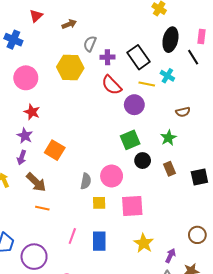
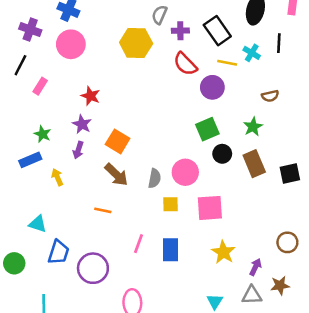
black line: (193, 57) -> (279, 43), moved, turned 35
pink circle: (26, 78) -> (71, 44), moved
brown rectangle: (169, 169) -> (254, 164), size x1.5
brown arrow: (36, 182) -> (116, 175), moved

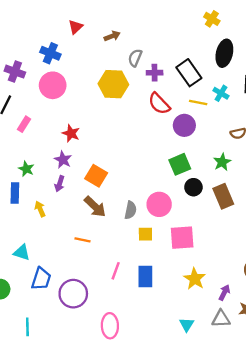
blue rectangle: (30, 160) -> (15, 193), turned -66

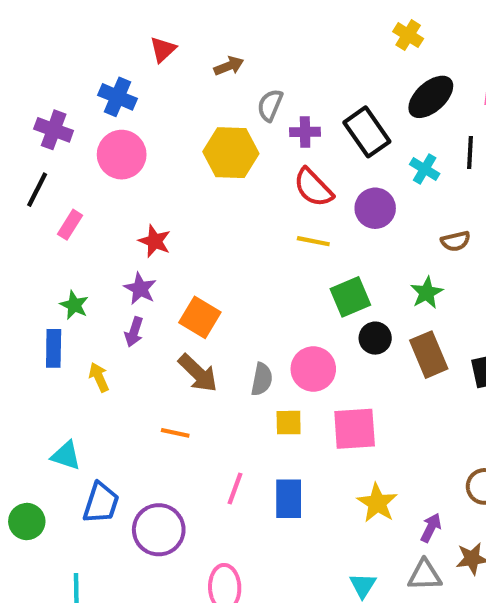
black ellipse: (224, 53) -> (431, 97), turned 35
yellow line: (198, 102) -> (313, 241), moved
purple circle: (184, 125) -> (375, 208), moved

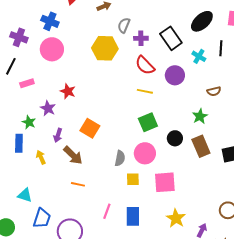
pink rectangle: (70, 225) -> (27, 83), turned 40
purple star: (140, 289) -> (48, 108), moved
green square: (350, 297) -> (148, 122), moved
brown arrow: (198, 373) -> (73, 155), moved

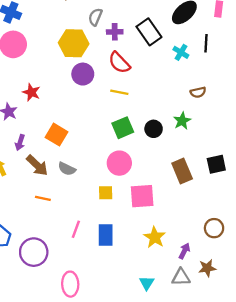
purple circle: (175, 75) -> (83, 74), moved
black circle: (175, 138) -> (154, 129), moved
brown rectangle: (201, 146) -> (182, 171), moved
gray semicircle: (120, 158) -> (67, 169), moved, turned 105

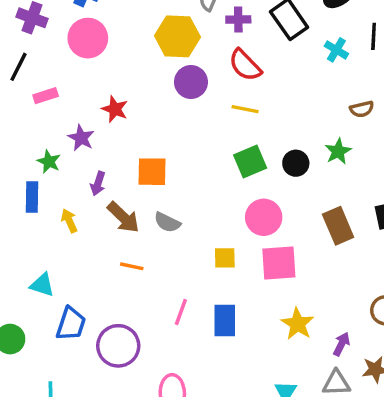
orange square: (57, 135) -> (152, 172), turned -30
pink circle: (119, 163) -> (264, 217), moved

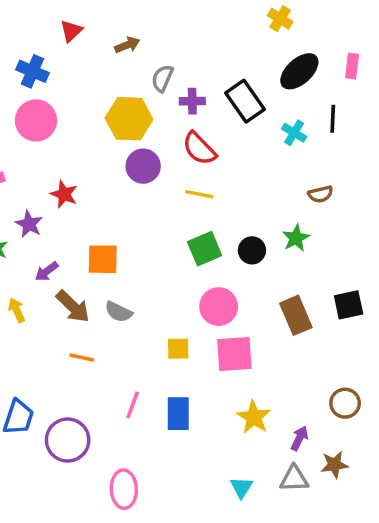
purple arrow: (98, 183) -> (47, 271), turned 35

